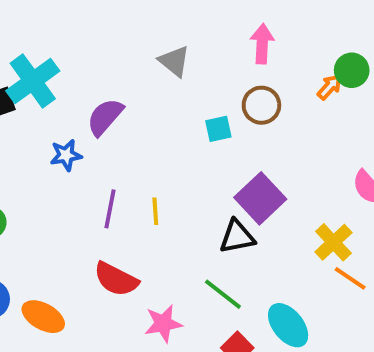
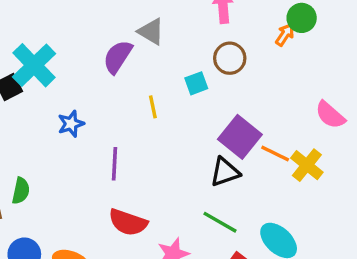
purple semicircle: (105, 117) -> (118, 57), moved
yellow line: (155, 211) -> (153, 107), moved
orange line: (350, 278) -> (275, 153), moved

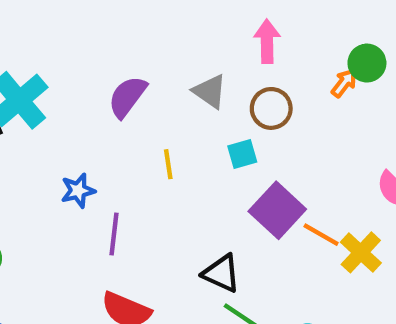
gray triangle: (151, 32) -> (210, 91), moved
cyan square: (196, 83) -> (242, 154), moved
blue star: (71, 124) -> (78, 191), moved
black triangle: (225, 172) -> (221, 273), moved, turned 40

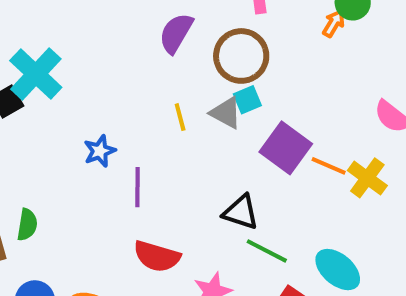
gray triangle: (210, 91) -> (226, 113), moved
purple semicircle: (127, 97) -> (176, 33), moved
brown circle: (271, 108) -> (241, 56), moved, size x1.4

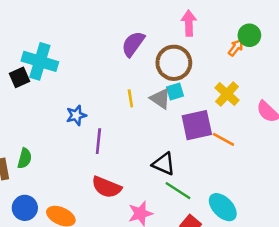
cyan cross: (36, 74) -> (40, 61), turned -32
purple square: (286, 148) -> (197, 125), turned 36
yellow cross: (367, 178) -> (227, 94), moved

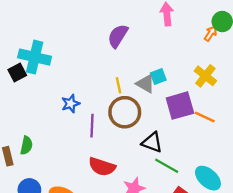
brown circle: (174, 63) -> (125, 112), moved

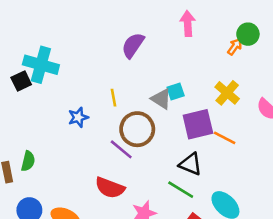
yellow line: (118, 85) -> (114, 98), moved
purple line: (92, 126) -> (121, 149), moved, turned -55
black triangle: (152, 142) -> (190, 164), moved

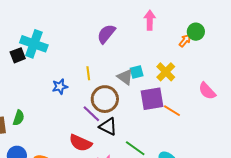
yellow cross: (227, 93) -> (166, 72), moved
black triangle: (190, 164) -> (108, 127), moved

